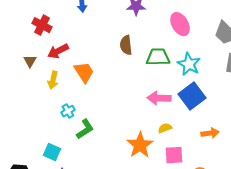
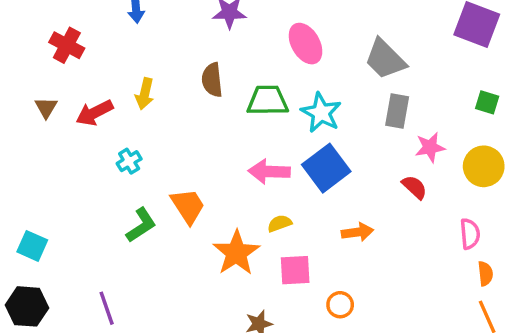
red arrow: (58, 51) -> (94, 113), moved
orange trapezoid: (84, 72) -> (188, 206), moved
yellow arrow: (53, 80) -> (145, 94), moved
cyan cross: (68, 111) -> (129, 161), moved
cyan square: (52, 152) -> (32, 246), moved

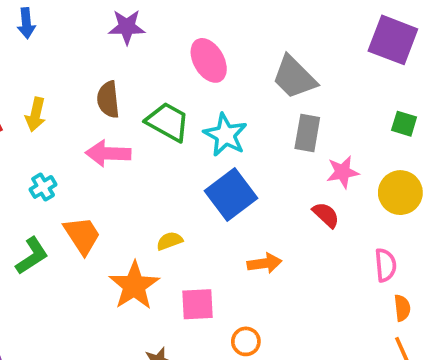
green trapezoid: (267, 101) -> (168, 122), turned 30
cyan cross: (129, 161) -> (43, 187), moved
pink arrow: (269, 172) -> (108, 153), moved
yellow semicircle: (280, 223) -> (170, 241), moved

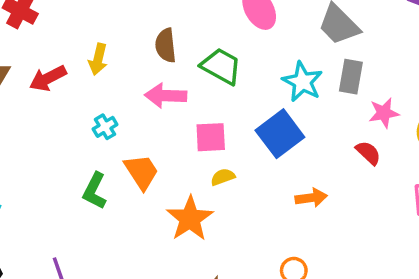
cyan star: (225, 135) -> (302, 82), moved
green L-shape: (32, 256) -> (95, 191), turned 150
pink square: (197, 304) -> (211, 137), moved

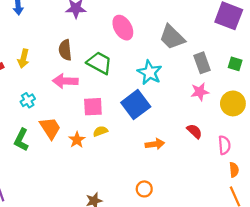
gray rectangle: (351, 77) -> (202, 63), moved, turned -30
red semicircle: (368, 153) -> (194, 131), moved
orange star: (190, 219) -> (77, 140), moved, size x0.6

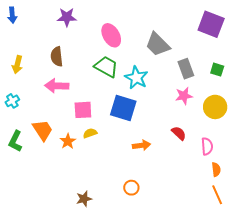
green trapezoid: (99, 63) -> (106, 67), moved
cyan cross: (28, 100) -> (12, 101), moved
blue square: (136, 105) -> (123, 108), turned -36

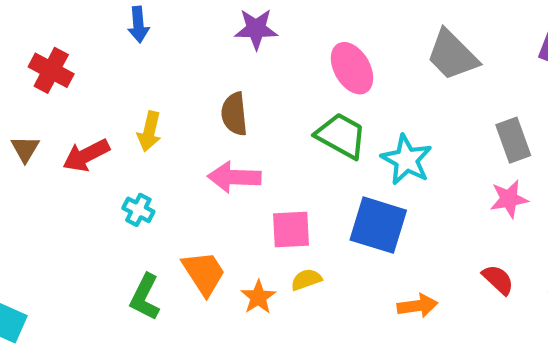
gray trapezoid: (158, 44) -> (452, 55), moved
cyan cross: (12, 101) -> (138, 210), turned -32

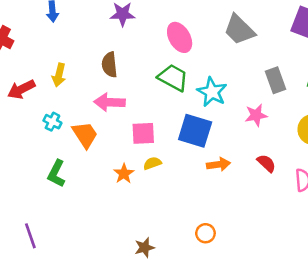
pink star: (509, 199) -> (256, 115), moved
orange trapezoid: (204, 273) -> (85, 135), moved
orange arrow: (417, 306) -> (218, 165), moved

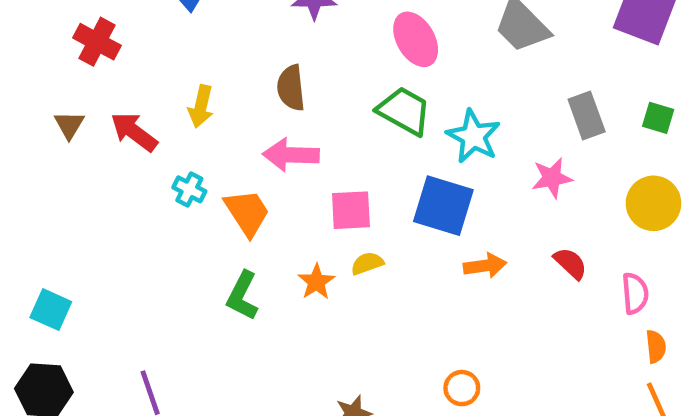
red arrow: (21, 89) -> (134, 132), turned 64
green L-shape: (56, 174) -> (242, 296), moved

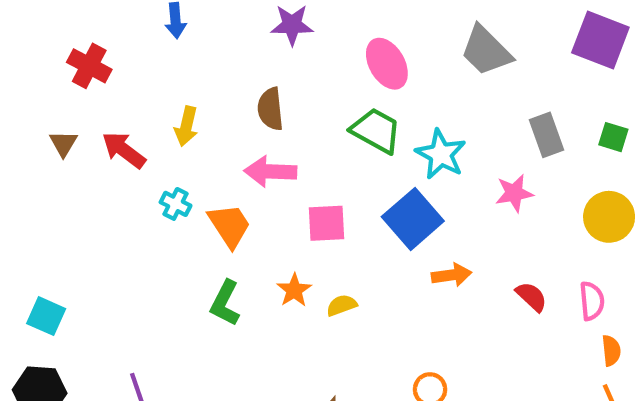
blue square: (443, 206) -> (413, 219), turned 32
yellow semicircle: (367, 263) -> (342, 305), moved
red semicircle: (570, 263) -> (531, 297), moved

